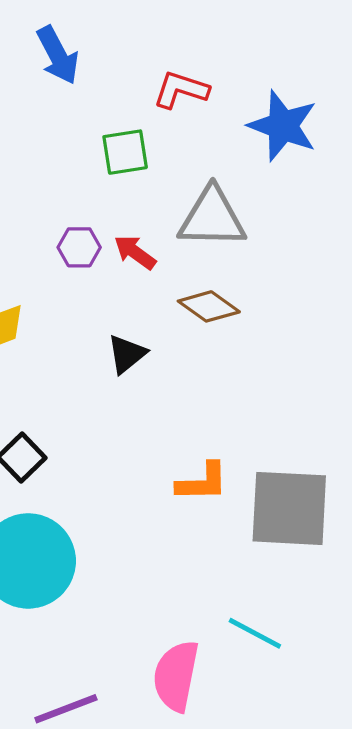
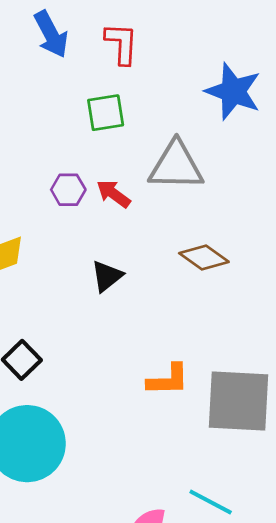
red L-shape: (181, 90) -> (122, 44), moved, turned 75
brown diamond: (209, 306) -> (204, 258), moved

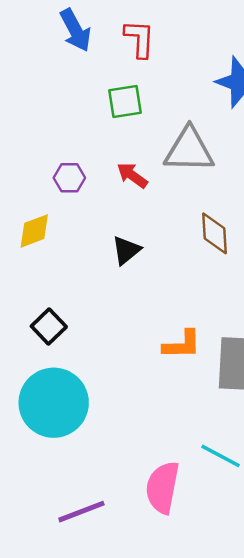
purple hexagon: (68, 190) -> (69, 178), moved
brown diamond: (204, 258) -> (215, 233), turned 51

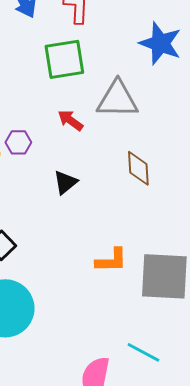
green square: (125, 102) -> (64, 59), size x1.4
purple hexagon: (69, 178) -> (18, 142), moved

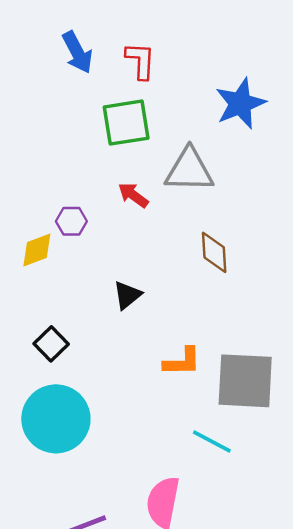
blue star: (160, 43) -> (240, 104), turned 30
black triangle: (65, 182) -> (127, 295), moved
cyan line: (143, 352) -> (212, 441), moved

